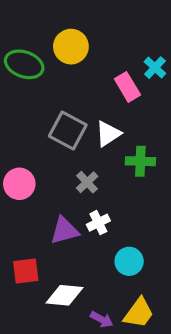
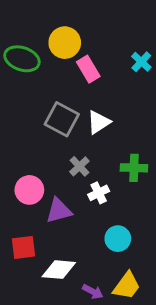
pink rectangle: (127, 87) -> (88, 69), moved
green cross: (140, 161) -> (134, 168), moved
pink circle: (19, 184) -> (29, 190), moved
white cross: (98, 223) -> (99, 193), moved

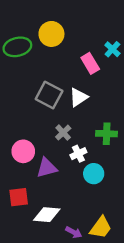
green ellipse: (22, 59) -> (17, 47), turned -32
pink rectangle: (88, 69) -> (90, 63), moved
cyan circle: (118, 239) -> (94, 174), moved

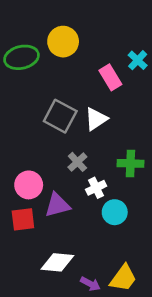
red square: (19, 197) -> (23, 219), moved

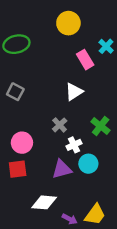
yellow circle: (63, 42) -> (68, 23), moved
gray square: (60, 116) -> (15, 92), moved, size x0.7
green cross: (130, 163) -> (101, 126), turned 36
purple triangle: (57, 205) -> (62, 169), moved

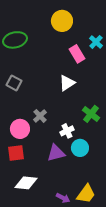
gray cross: (60, 125) -> (40, 116), moved
white diamond: (44, 202) -> (26, 183), moved

